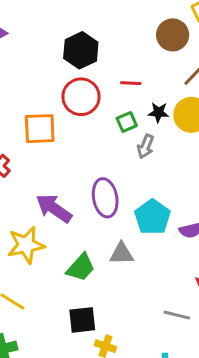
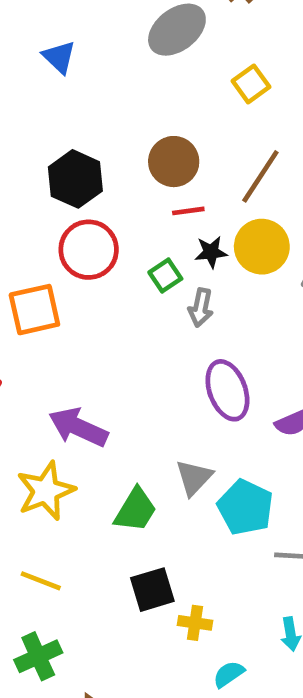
brown circle: (173, 35) -> (174, 162), moved
red line: (131, 83) -> (188, 211), moved
purple ellipse: (105, 198) -> (227, 390), moved
cyan pentagon: (153, 217) -> (245, 507), moved
gray triangle: (122, 254) -> (194, 478), turned -35

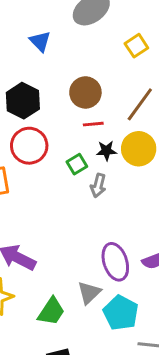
blue triangle: (59, 57) -> (40, 41), moved
purple ellipse: (227, 390) -> (115, 262), moved

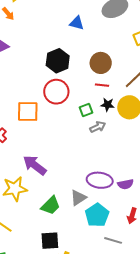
blue triangle: (40, 41) -> (77, 23), turned -42
gray arrow: (98, 185) -> (98, 127), turned -140
purple ellipse: (115, 262) -> (100, 180), turned -75

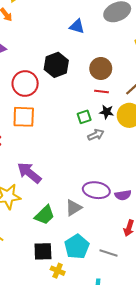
red circle: (56, 92) -> (25, 84), moved
cyan pentagon: (97, 215) -> (77, 247), moved

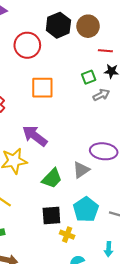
brown circle: (101, 68) -> (88, 26), moved
orange square: (24, 117) -> (42, 88), moved

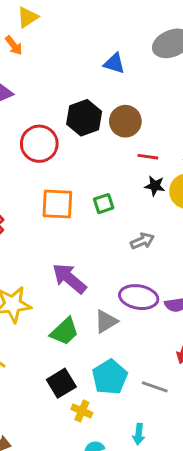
green square: (89, 77) -> (104, 204), moved
gray arrow: (101, 95) -> (142, 241), moved
purple arrow: (35, 136) -> (69, 278), moved
black square: (51, 215) -> (61, 383), turned -30

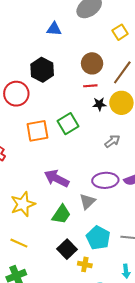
brown circle: (125, 121) -> (92, 63), moved
green square: (104, 204) -> (68, 124), size x1.5
gray arrow: (142, 241) -> (112, 141), moved

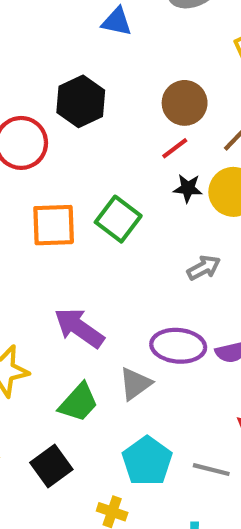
red line: (90, 86) -> (175, 148), turned -40
green square: (68, 124) -> (118, 219), turned -30
black square: (67, 249) -> (51, 466), moved

